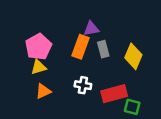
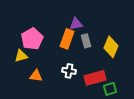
yellow triangle: (38, 67) -> (21, 56), moved
orange triangle: (43, 91) -> (36, 76), turned 32
green square: (132, 107) -> (110, 89), turned -32

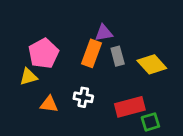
yellow diamond: (111, 47) -> (152, 64), turned -65
white cross: (69, 71) -> (83, 97), moved

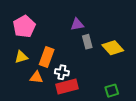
pink pentagon: (44, 53) -> (24, 26), moved
orange rectangle: (92, 53) -> (47, 57), moved
red rectangle: (130, 107) -> (67, 86), moved

